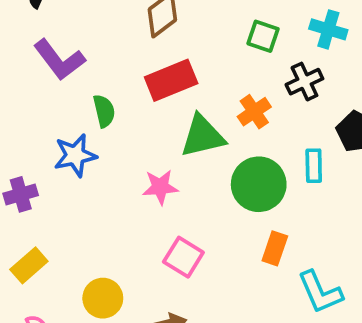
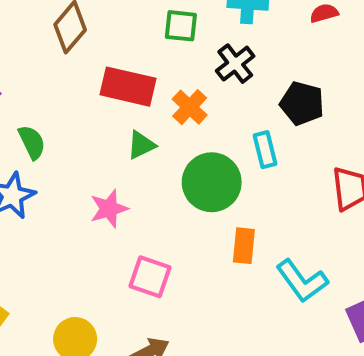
red rectangle: (171, 80) -> (128, 87), moved, turned 48
green triangle: (203, 136) -> (141, 145), size x0.6

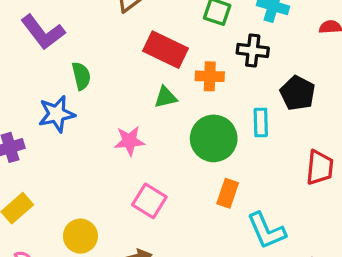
black cross: (235, 64) -> (253, 51), turned 32
orange cross: (190, 107) -> (210, 76), turned 36

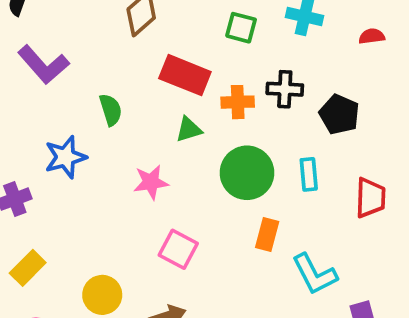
black cross: (253, 51) -> (285, 89), moved
green semicircle: (81, 76) -> (111, 110), moved
cyan rectangle: (261, 122) -> (309, 174), moved

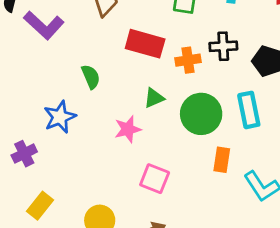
purple L-shape: (43, 65) -> (44, 25), moved
green triangle: (189, 129) -> (154, 98), moved
cyan rectangle: (309, 174) -> (249, 110), size x1.4

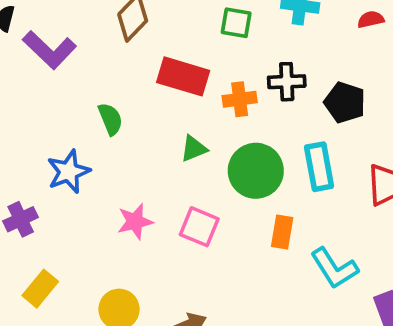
pink star: (128, 129) -> (135, 222), moved
pink square: (155, 179) -> (199, 227), moved

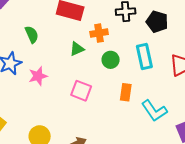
orange cross: (240, 99) -> (99, 33), moved
green circle: (256, 171) -> (111, 60), size x0.6
pink star: (135, 222) -> (38, 76), moved

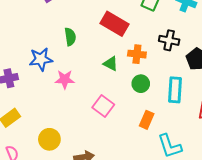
green triangle: (77, 49) -> (111, 64), turned 35

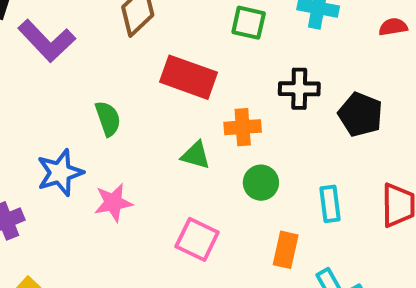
cyan rectangle: (175, 90) -> (330, 204), moved, size x0.7

